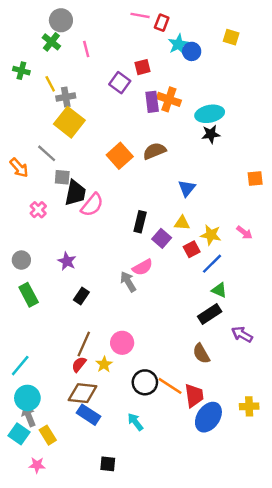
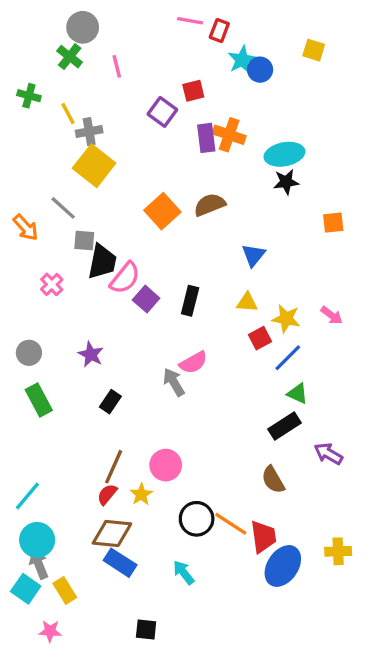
orange square: (255, 179) -> (333, 223), moved
purple square: (162, 238) -> (146, 299), moved

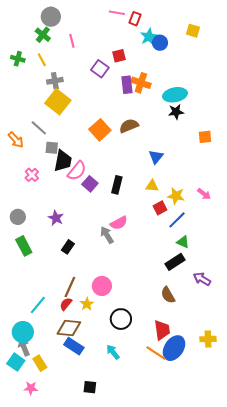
yellow line: (68, 114) -> (42, 60), moved
cyan line: (27, 496) -> (38, 305), moved
orange line: (231, 524) -> (156, 353), moved

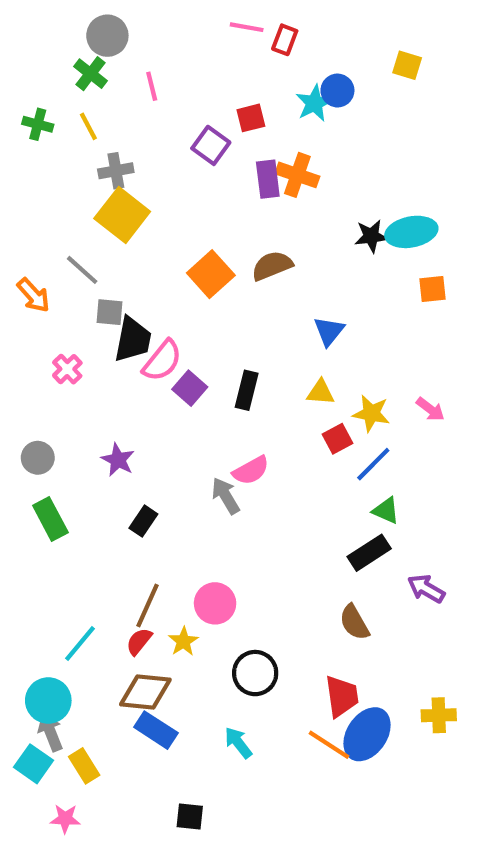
cyan star: (149, 37) -> (314, 103), moved
cyan ellipse: (175, 95) -> (411, 232), moved

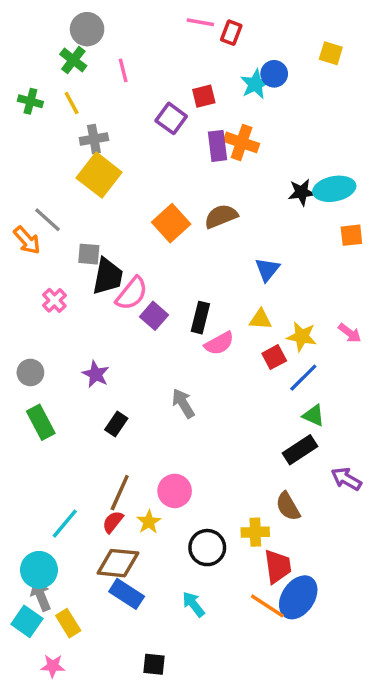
gray line: (82, 270) -> (48, 220), moved
pink semicircle: (251, 470) -> (219, 343), moved
yellow cross: (439, 715) -> (255, 532), moved

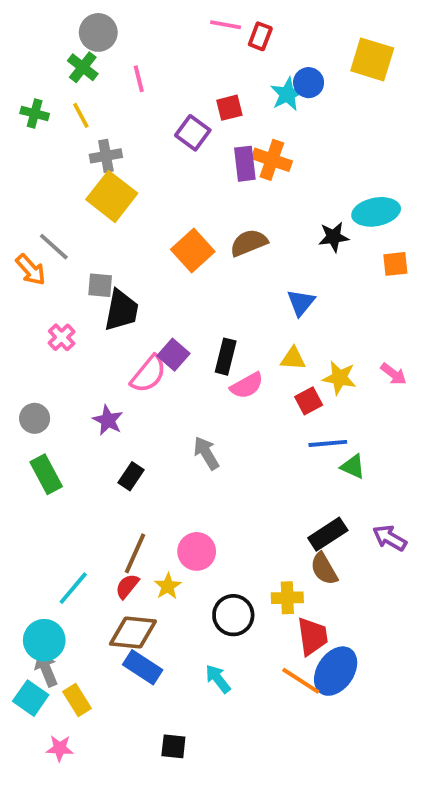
yellow square: (331, 53) -> (372, 59), size x1.6
black star: (302, 192) -> (334, 237), moved
pink semicircle: (132, 294) -> (148, 374), moved
blue line: (303, 378) -> (328, 443), moved, turned 40
black rectangle: (300, 450) -> (328, 534), moved

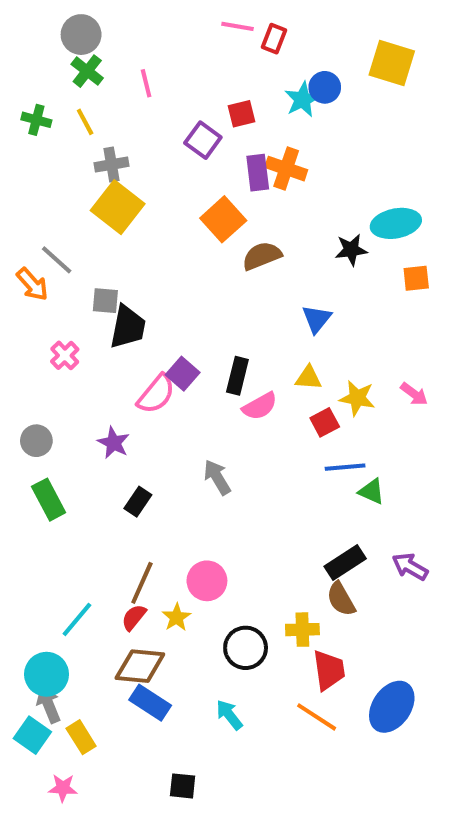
gray circle: (98, 32) -> (81, 35), moved
orange square: (193, 250) -> (223, 219), moved
blue ellipse: (336, 671) -> (392, 707), moved

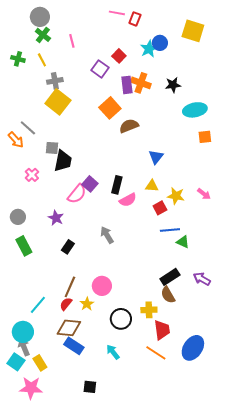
red square: (241, 114) -> (119, 56), turned -32
black star: (351, 250) -> (173, 85), moved
pink star: (63, 788) -> (31, 388), size x1.6

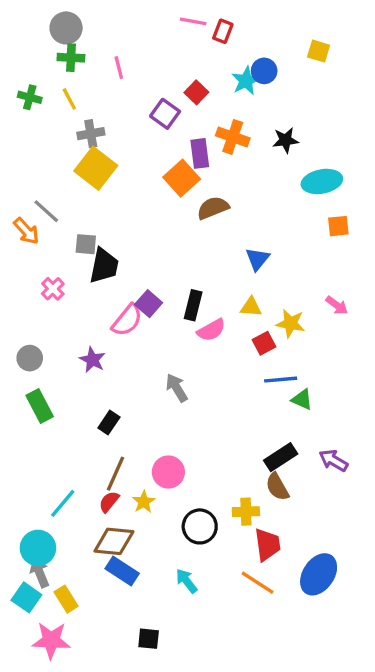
yellow square: (193, 31) -> (319, 51), size x0.6
green cross: (43, 35) -> (71, 58), turned -35
purple rectangle: (127, 85) -> (200, 153), moved
pink arrow: (204, 194) -> (337, 305), moved
black rectangle: (68, 247) -> (109, 422), moved

